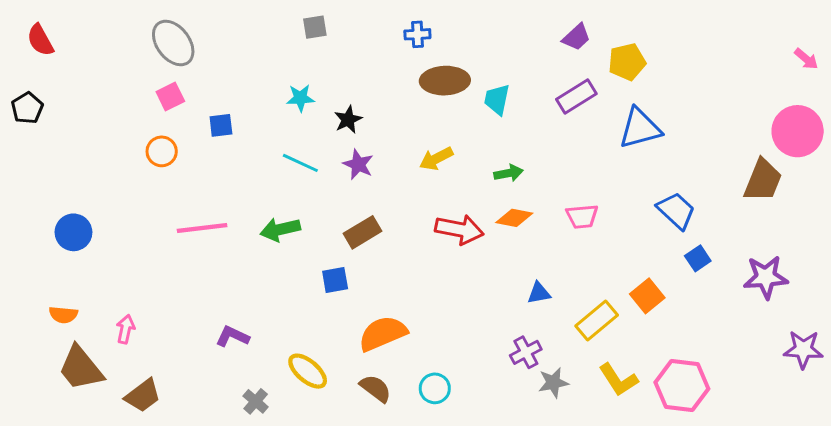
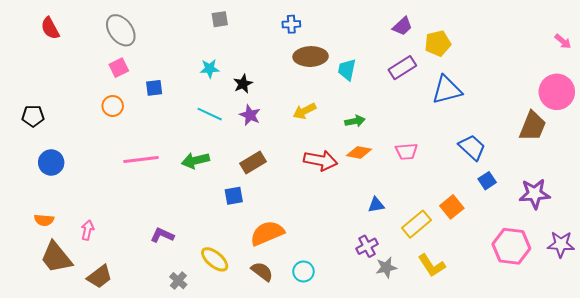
red semicircle: (40, 40) -> (50, 28), moved
black pentagon: (27, 108) -> (33, 116), moved, turned 30
pink hexagon: (682, 386) -> (511, 246), moved

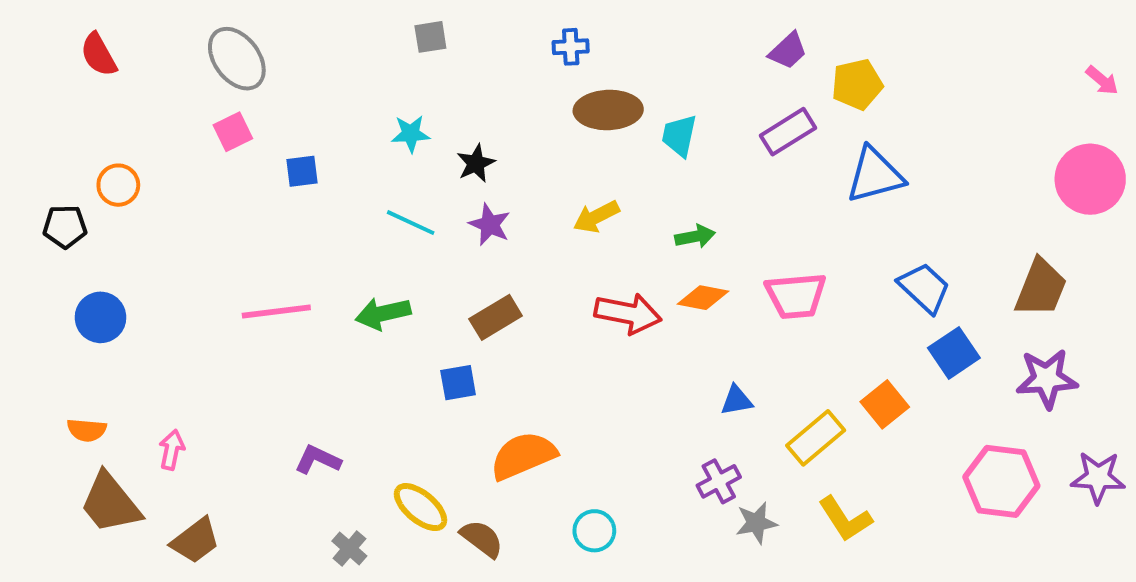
orange circle: (113, 106) -> (118, 185), moved
brown trapezoid: (533, 126) -> (1041, 288), moved
pink trapezoid: (406, 151) -> (796, 296), size x1.4
blue square: (487, 181) -> (954, 353), size x1.4
brown semicircle: (262, 271) -> (482, 539), moved

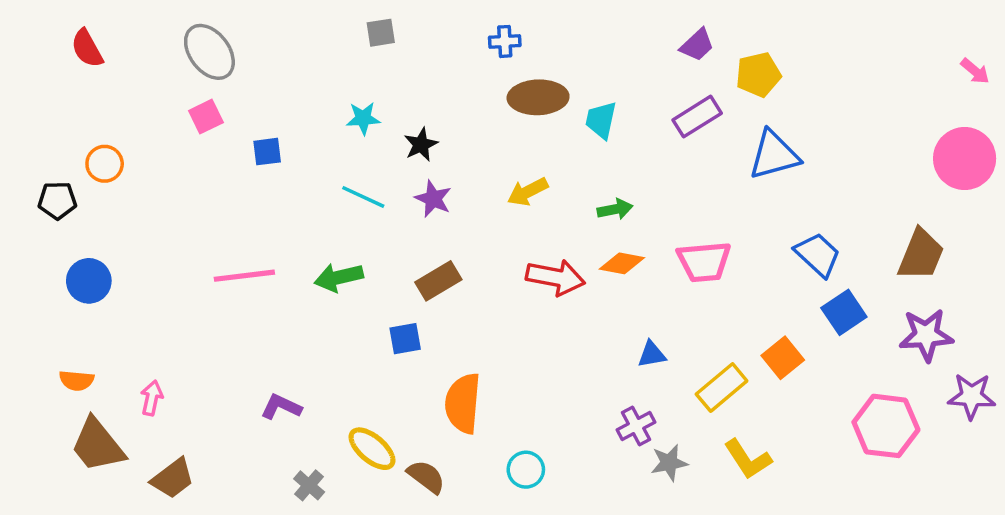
orange semicircle: (523, 456) -> (463, 403), turned -62
purple star: (1098, 477) -> (972, 396), moved

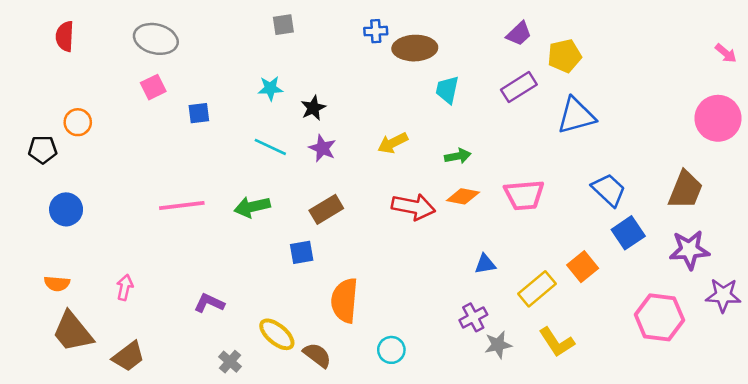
red semicircle: (87, 48) -> (65, 36), turned 32
gray ellipse: (209, 52) -> (156, 39), turned -39
brown ellipse: (538, 97) -> (415, 48), moved
pink arrow: (152, 398) -> (125, 287), moved

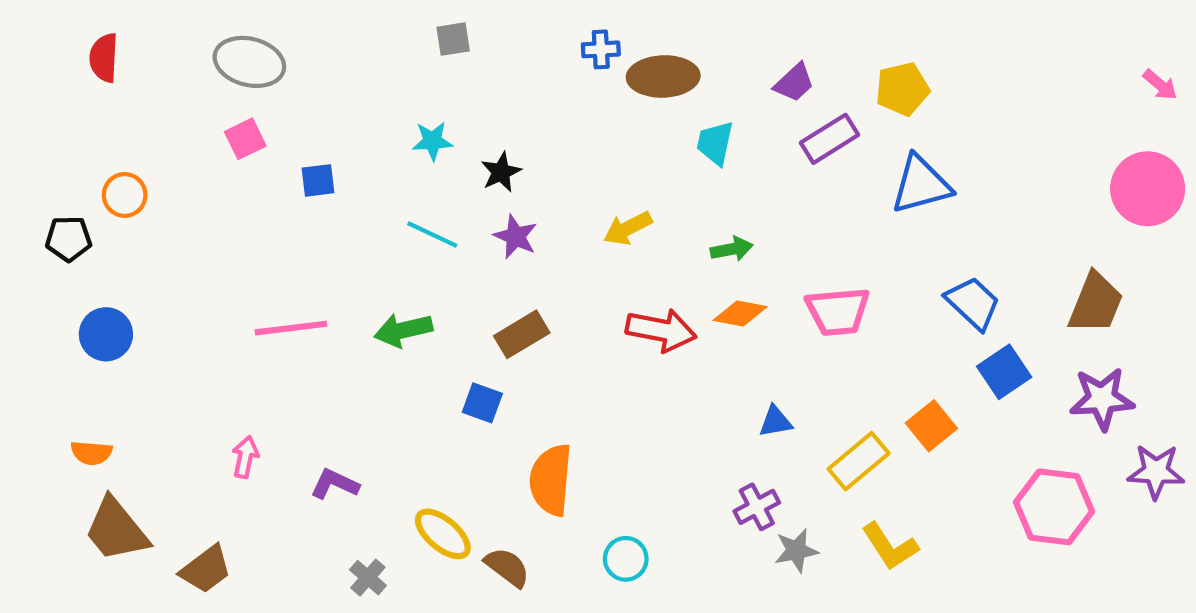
purple trapezoid: (519, 34) -> (794, 83), moved
blue square: (302, 252) -> (482, 403), turned 30
pink arrow: (125, 287) -> (245, 457), moved

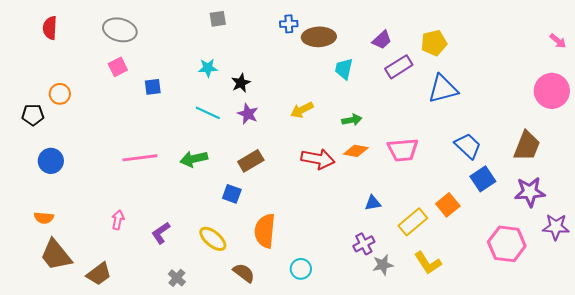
purple L-shape: (335, 484) -> (161, 233), turned -60
yellow ellipse: (443, 534) -> (213, 239), moved

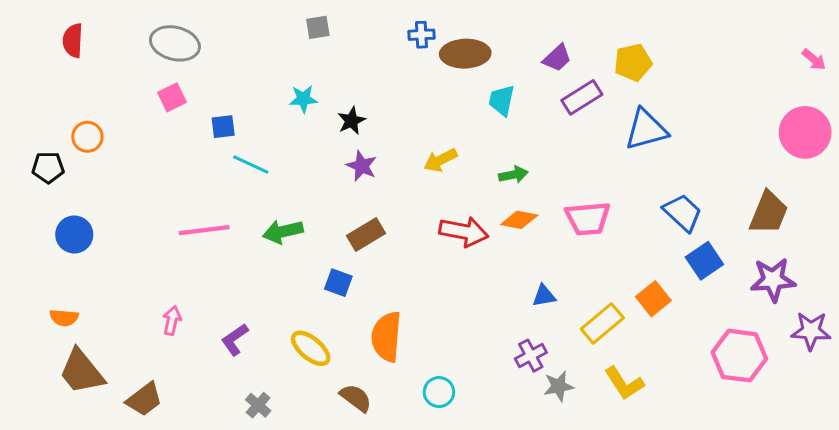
cyan line: (208, 113) -> (251, 164), moved

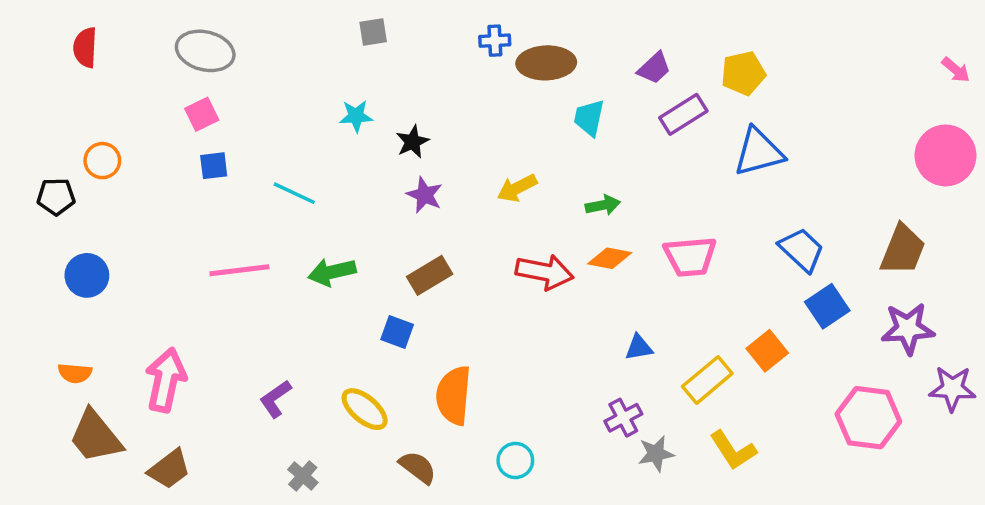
blue square: (223, 127) -> (214, 166), moved
pink arrow: (172, 321) -> (166, 380), moved, size x1.8

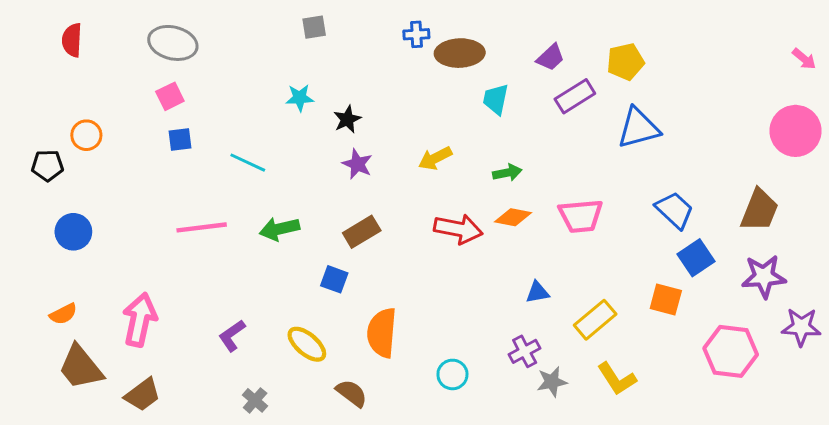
orange square: (767, 351) -> (666, 300), moved, turned -36
orange semicircle: (75, 373) -> (63, 314), turned -32
cyan circle: (515, 461) -> (452, 374), moved

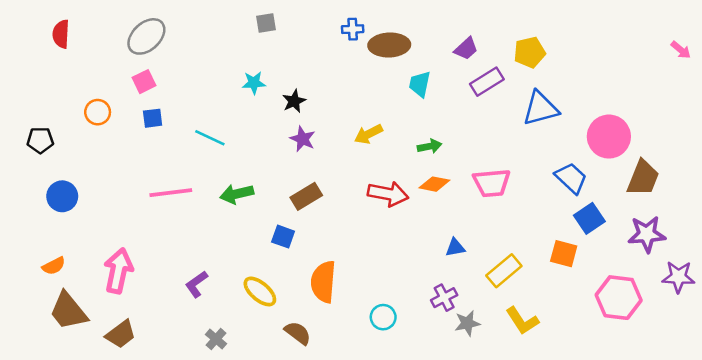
gray ellipse: (173, 43) -> (146, 36), turned -57
pink circle: (795, 131) -> (609, 137), moved
orange circle: (86, 135) -> (98, 112), moved

